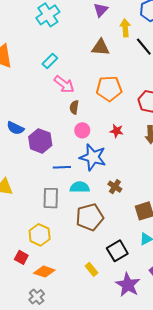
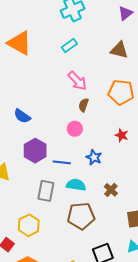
cyan rectangle: (50, 61) -> (69, 46), moved
pink circle: (82, 130) -> (75, 129), moved
purple hexagon: (40, 141) -> (35, 151), moved
blue star: (93, 157) -> (94, 157), size x0.6

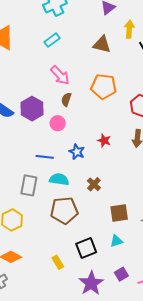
red star: (122, 135) -> (104, 141), moved
purple hexagon: (35, 151) -> (32, 109), moved

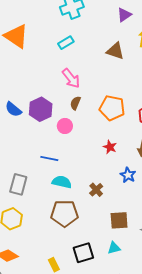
orange pentagon: (104, 87) -> (112, 108), moved
blue star: (77, 152) -> (128, 175), moved
gray rectangle: (29, 185) -> (18, 184), moved

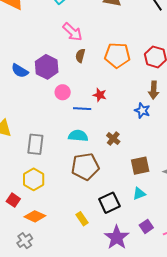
pink circle: (65, 126) -> (63, 92), moved
red star: (110, 147) -> (100, 95), moved
blue line: (49, 159) -> (82, 109), moved
blue star: (128, 175) -> (142, 110), moved

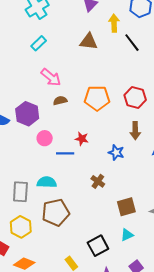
brown semicircle: (80, 56) -> (60, 101), turned 64
blue star: (142, 110) -> (116, 153), moved
cyan semicircle: (78, 136) -> (47, 182), moved
brown pentagon: (85, 167) -> (56, 212), moved

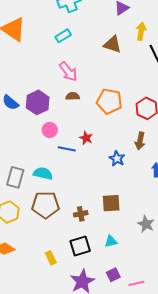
brown cross: (98, 181) -> (81, 214), moved, turned 32
brown square: (126, 207) -> (111, 203), moved

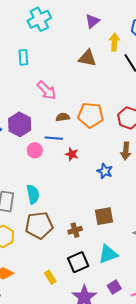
cyan rectangle: (63, 36) -> (23, 57), moved, turned -56
brown semicircle: (73, 96) -> (63, 117), moved
blue line: (67, 149) -> (54, 138), moved
cyan semicircle: (43, 173) -> (33, 194), turned 72
cyan triangle: (111, 241) -> (108, 254), size x1.5

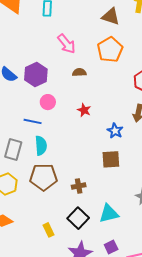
orange pentagon: (91, 115) -> (110, 50), moved, turned 30
blue line: (54, 138) -> (33, 121), moved
brown square: (104, 216) -> (111, 159), moved
black square: (78, 262) -> (78, 218), turned -30

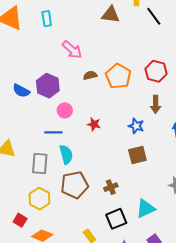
orange pentagon: (110, 50) -> (118, 76), moved
red star: (84, 110) -> (94, 124), moved
black square: (78, 218) -> (116, 219), turned 35

